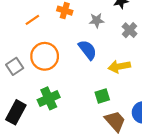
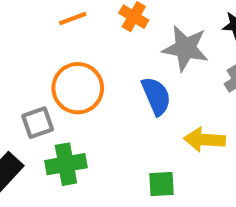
gray star: (97, 20) -> (185, 48), size x1.6
gray square: (15, 66) -> (38, 123), moved

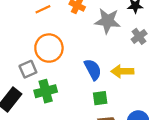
blue semicircle: (156, 96) -> (93, 70), moved

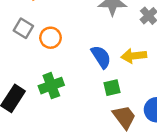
orange circle: (49, 48) -> (50, 38), size x0.7
gray square: (28, 69) -> (23, 28), moved, turned -30

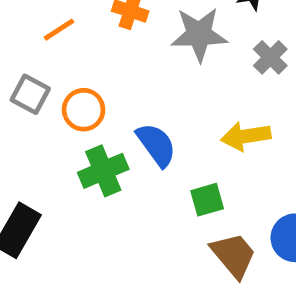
blue semicircle: (101, 57) -> (156, 145), moved
green cross: (51, 86) -> (103, 171), moved

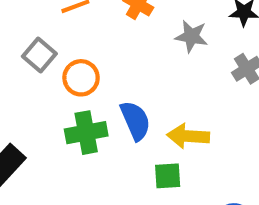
gray star: (199, 34) -> (191, 36), size x0.7
yellow arrow: (246, 136) -> (188, 136), moved

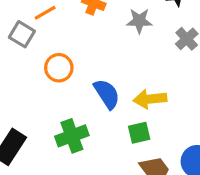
gray square: (39, 55) -> (22, 34), moved
green cross: (86, 133) -> (72, 136), moved

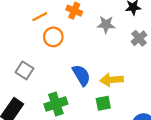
gray square: (22, 34) -> (24, 70), moved
orange circle: (59, 68) -> (53, 37), moved

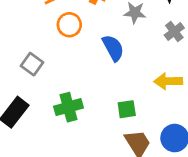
blue semicircle: (81, 75) -> (113, 48), moved
yellow arrow: (112, 80) -> (168, 81), moved

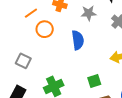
blue semicircle: (113, 48) -> (78, 40), turned 30

